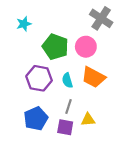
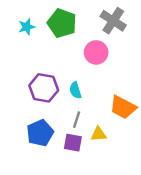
green pentagon: (55, 47) -> (62, 23), moved
orange trapezoid: (93, 77) -> (123, 107), moved

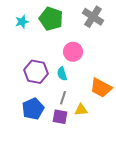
pink circle: (96, 52) -> (73, 52), moved

